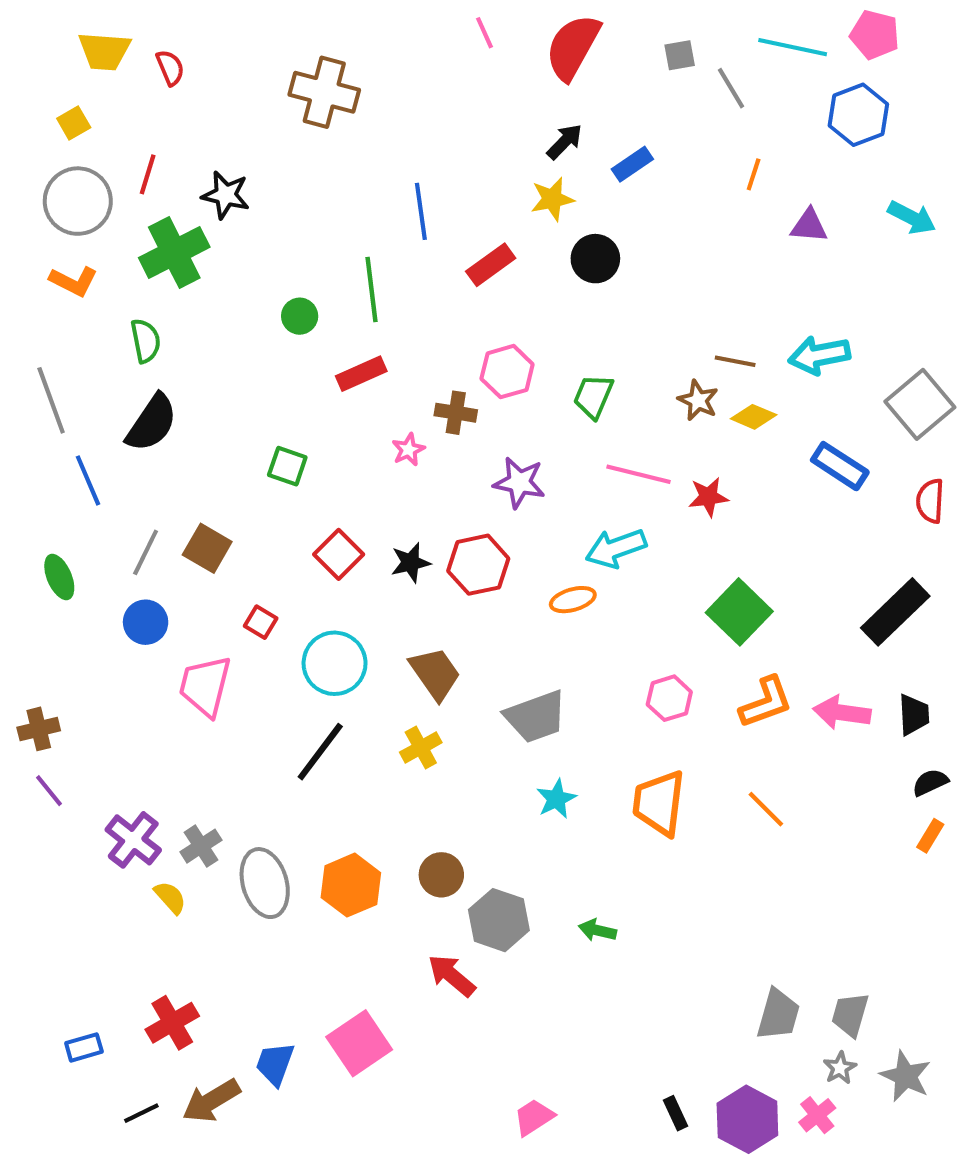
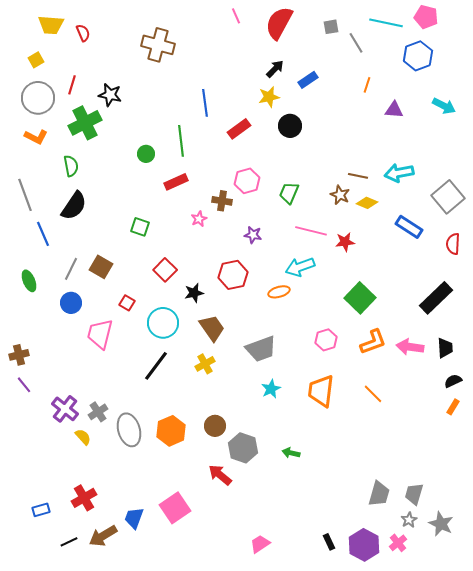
purple star: (519, 483) -> (253, 235), size x0.7
black star: (411, 563) -> (194, 293), moved

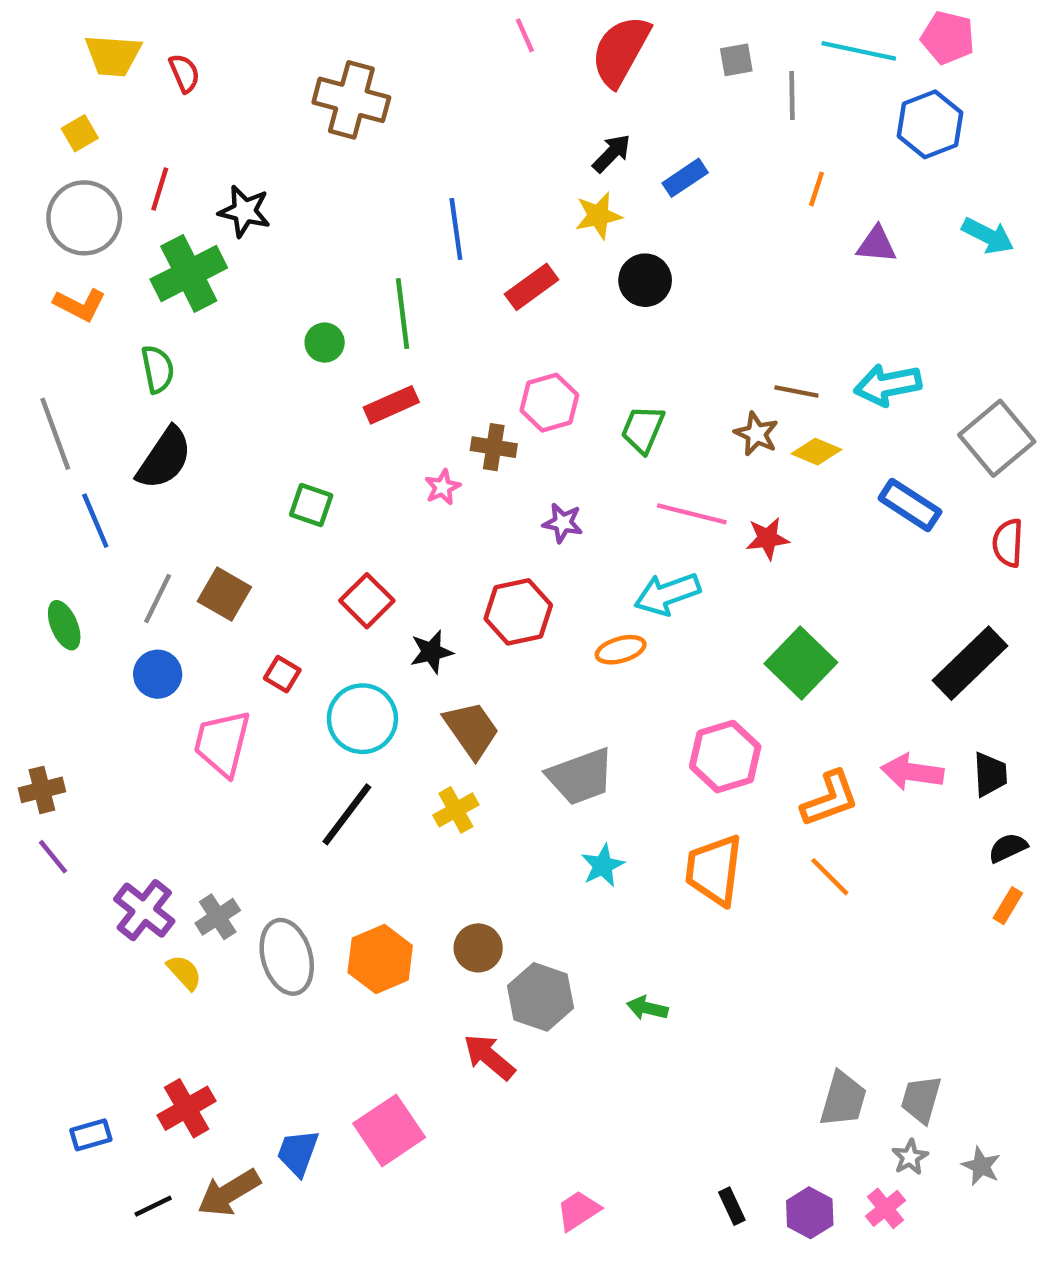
gray line: (356, 43) -> (792, 95), turned 30
pink hexagon: (326, 340) -> (725, 757), size x1.4
orange L-shape: (373, 342) -> (830, 799), moved
gray star: (441, 524) -> (981, 1166), size x0.7
purple hexagon: (364, 545) -> (810, 1213), size x0.7

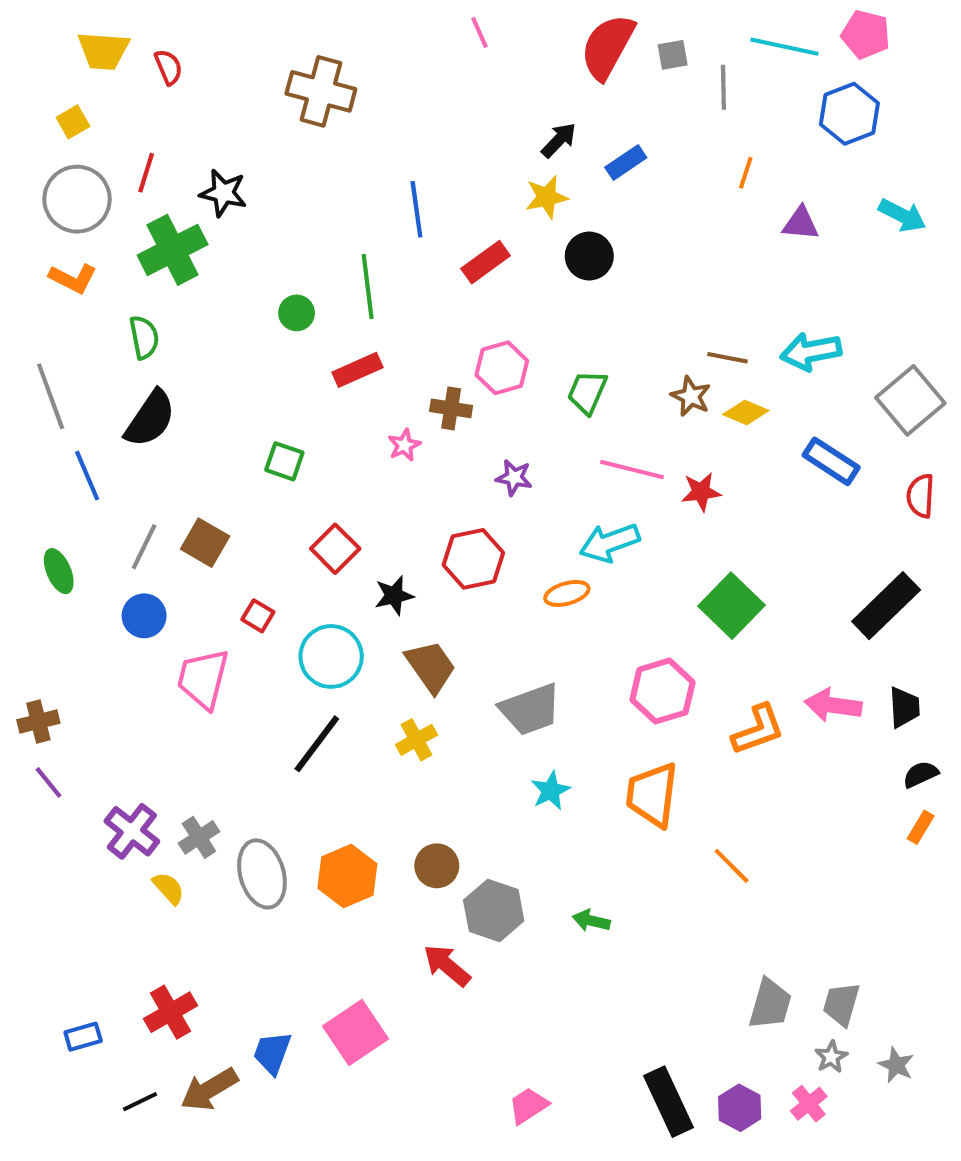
red semicircle: (621, 51) -> (608, 47), moved
orange line: (830, 877) -> (732, 866), moved
black rectangle: (732, 1206) -> (669, 1102), size x2.0

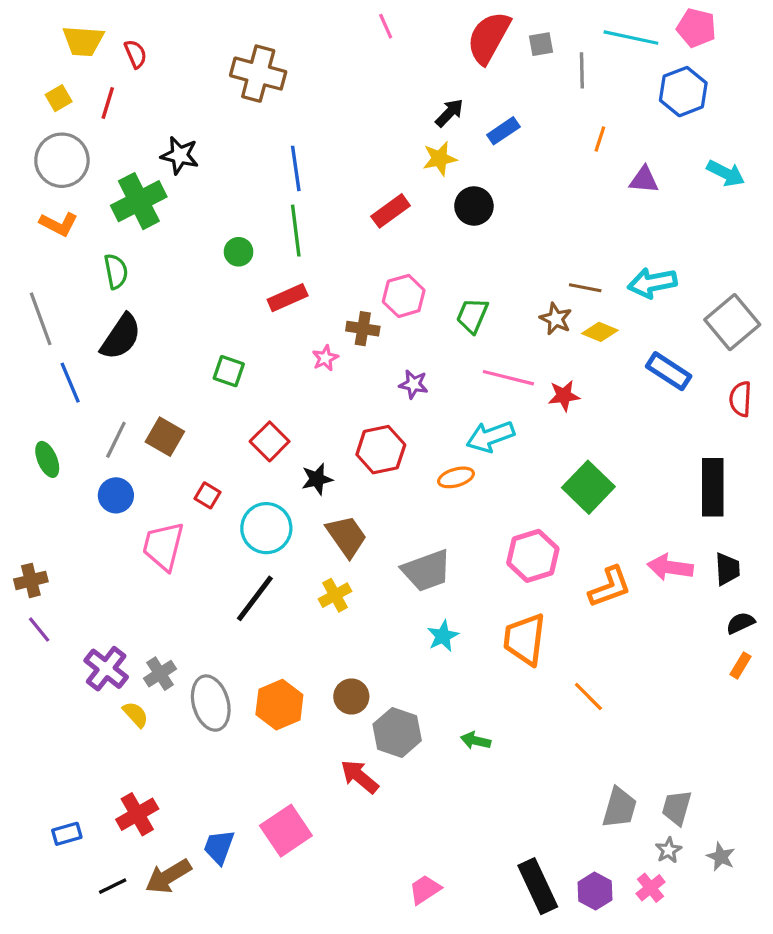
red line: (146, 173) -> (108, 103), moved
blue line: (416, 209) -> (296, 168), moved
black rectangle: (886, 606) -> (713, 487), turned -46

